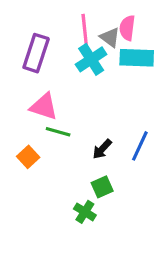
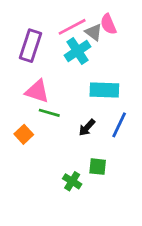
pink semicircle: (127, 28) -> (108, 24), turned -30
pink line: (85, 31) -> (72, 27), turned 68
cyan rectangle: (137, 58) -> (104, 90), moved
green square: (102, 187) -> (98, 167), moved, turned 30

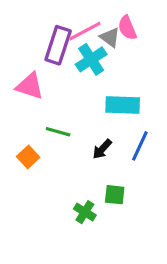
purple rectangle: (30, 46) -> (58, 45), moved
pink triangle: (37, 91) -> (30, 86), moved

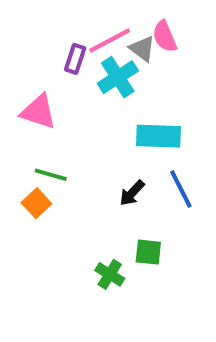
purple rectangle: (58, 45) -> (75, 59), size x0.6
green line: (58, 132) -> (51, 175), moved
blue line: (140, 146) -> (181, 189), turned -52

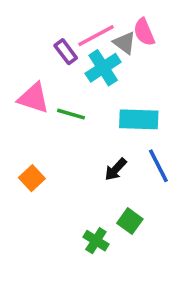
purple rectangle: (75, 59) -> (66, 52), turned -55
green line: (51, 175) -> (71, 114), moved
green square: (148, 252) -> (130, 221), turned 30

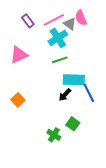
purple rectangle: (66, 52) -> (28, 21), moved
pink triangle: (34, 98) -> (19, 55), turned -42
green line: (71, 114) -> (60, 60), moved, turned -35
cyan rectangle: (139, 119) -> (74, 80), moved

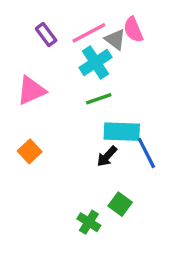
orange square: (18, 100) -> (30, 151), moved

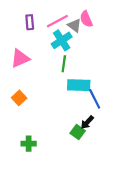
purple rectangle: (46, 35) -> (30, 22), turned 32
green line: (99, 99) -> (64, 64), turned -63
black arrow: (107, 156) -> (87, 122), moved
green cross: (89, 222) -> (29, 144), moved, turned -32

